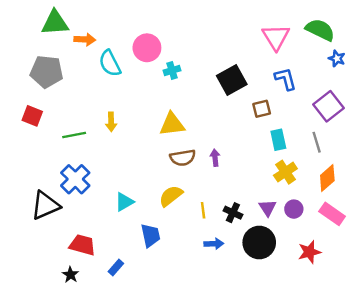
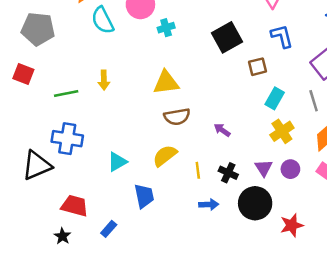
cyan rectangle: (278, 140) -> (275, 98), turned 42
purple arrow: (215, 158) -> (222, 130), moved, turned -49
blue cross: (75, 179) -> (67, 139), turned -36
red star: (309, 252) -> (292, 225), moved

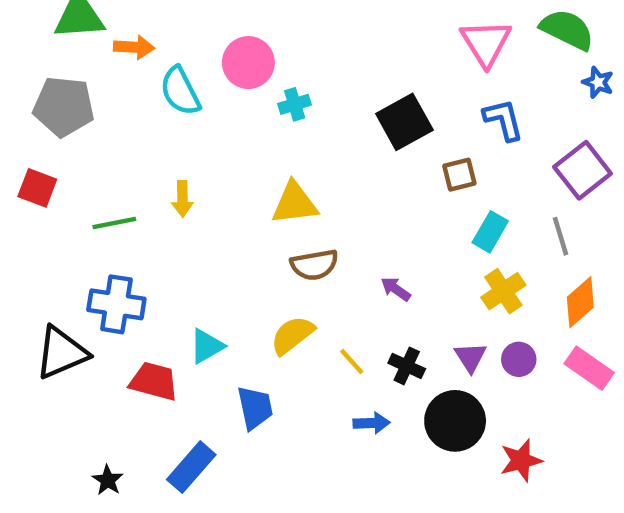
yellow line: (198, 170) -> (352, 362), turned -35
red trapezoid: (75, 206) -> (154, 381), moved
blue rectangle: (109, 229) -> (191, 467), size x1.6

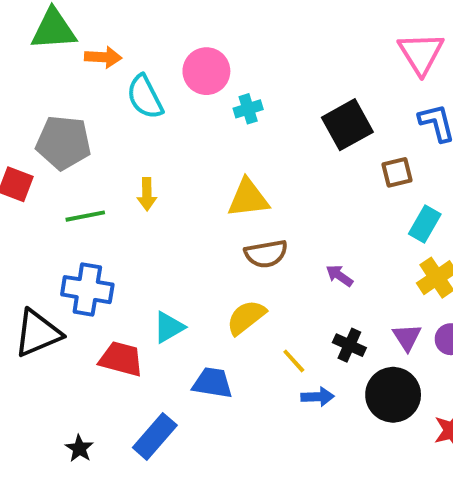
gray pentagon: (64, 107) -> (63, 143), moved
yellow line: (352, 362) -> (294, 361), moved
blue trapezoid: (255, 408) -> (212, 383), turned -69

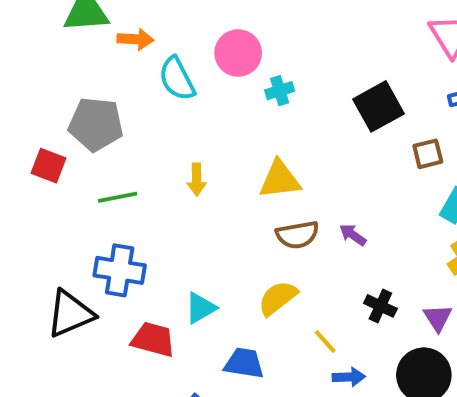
yellow arrow: (147, 194) -> (197, 179), moved
purple arrow: (339, 276) -> (353, 235), moved
black cross: (349, 345) -> (380, 306), moved

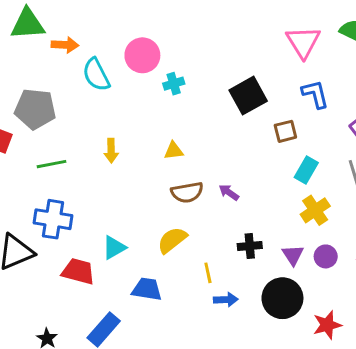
yellow triangle: (280, 179) -> (174, 151), size x0.6
black cross: (380, 306) -> (250, 246), turned -30
yellow line: (325, 342) -> (208, 273), turned 30

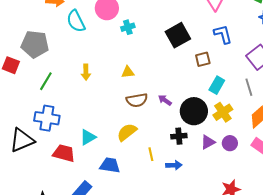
green line: (52, 164) -> (46, 81), turned -48
purple triangle: (293, 255) -> (208, 142), turned 35
black circle: (282, 298) -> (194, 111), moved
blue arrow: (226, 300) -> (174, 165), moved

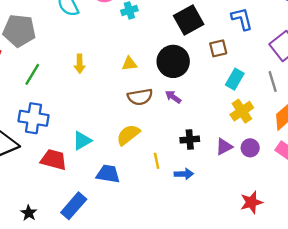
black circle: (194, 111) -> (173, 61), moved

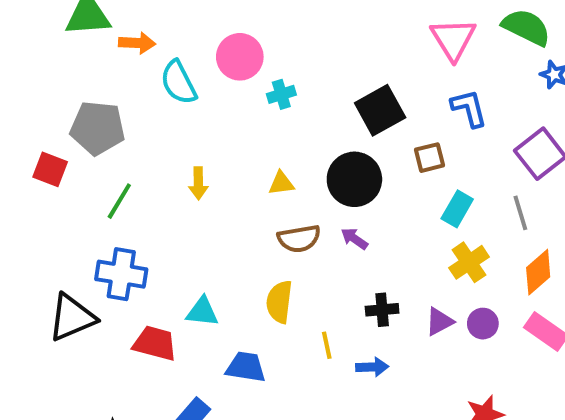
yellow semicircle: (128, 135) -> (279, 302), turned -45
cyan triangle: (82, 141) -> (202, 312), turned 36

